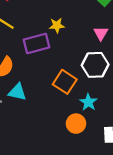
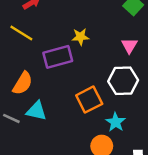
orange square: (65, 82) -> (89, 100), turned 30

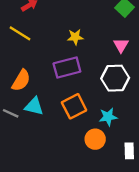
purple rectangle: (58, 57) -> (67, 67), moved
orange square: (89, 100) -> (74, 106), moved
cyan star: (116, 122) -> (108, 117), turned 30

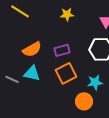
purple rectangle: (67, 67) -> (62, 50), moved, size x0.7
orange semicircle: (21, 80) -> (32, 49), moved, turned 30

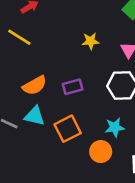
yellow star: (67, 14) -> (91, 41), moved
orange square: (66, 73) -> (68, 129), moved

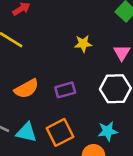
cyan triangle: (35, 116) -> (27, 132), moved

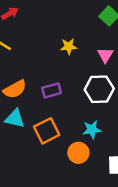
cyan triangle: (27, 132) -> (15, 119), moved

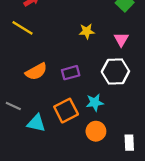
cyan triangle: (15, 119) -> (36, 123), moved
cyan star: (92, 130) -> (95, 102), moved

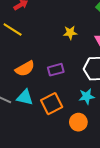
cyan star: (95, 102) -> (87, 96), moved
cyan triangle: (36, 123) -> (25, 97), moved

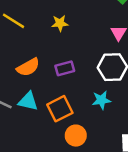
yellow star: (70, 33) -> (60, 23), moved
orange circle: (78, 122) -> (76, 136), moved

